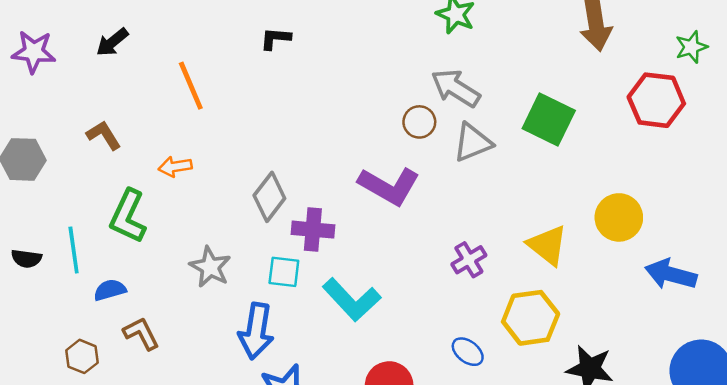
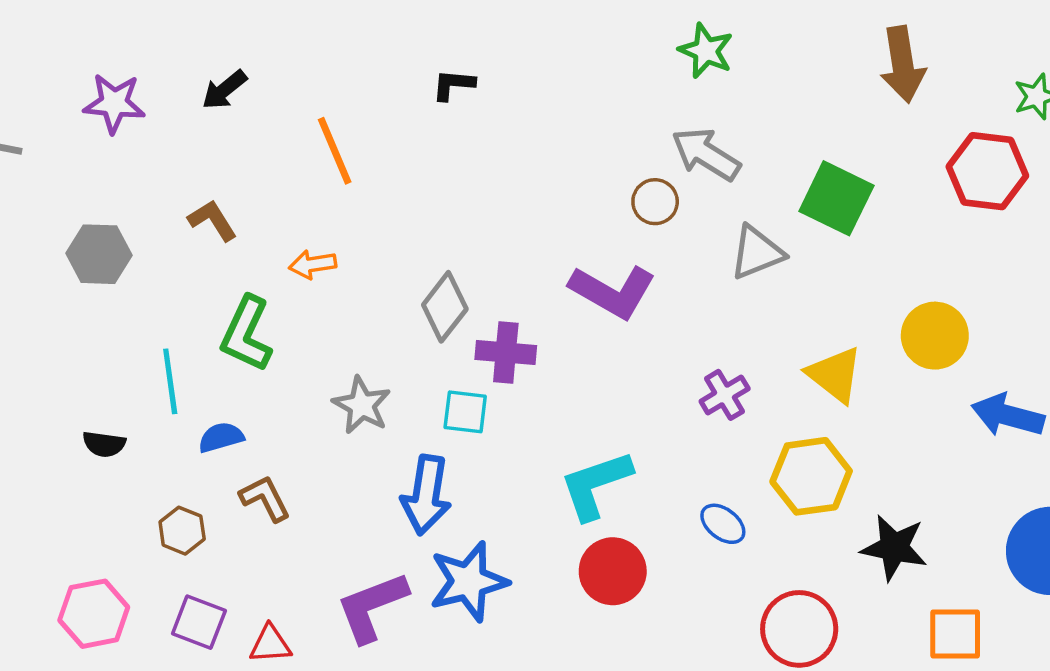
gray triangle: (473, 142) -> (757, 253), moved
black semicircle: (26, 259) -> (104, 444), moved
cyan L-shape: (352, 300) -> (596, 485), moved, turned 114

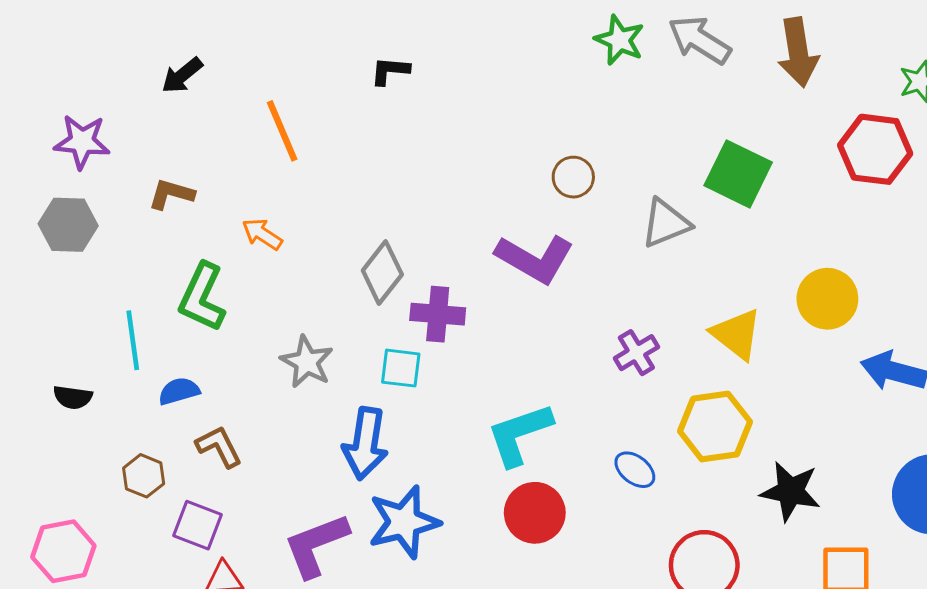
purple star: (114, 103) -> (82, 142), moved
gray arrow: (706, 154) -> (700, 40), moved
brown L-shape: (213, 220) -> (171, 194), turned -42
orange arrow: (313, 264) -> (262, 234), turned 42
purple square: (199, 622) -> (197, 525), moved

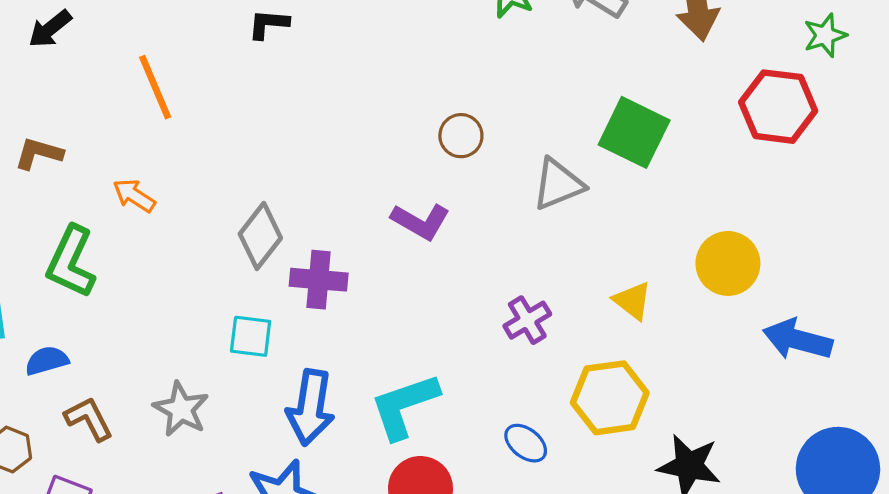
purple L-shape: (535, 259) -> (421, 221), size x0.7
yellow triangle: (737, 334) -> (632, 301), size x0.7
gray star: (307, 362) -> (181, 409), moved
cyan square: (401, 368) -> (251, 336), moved
blue arrow: (365, 443) -> (310, 407), moved

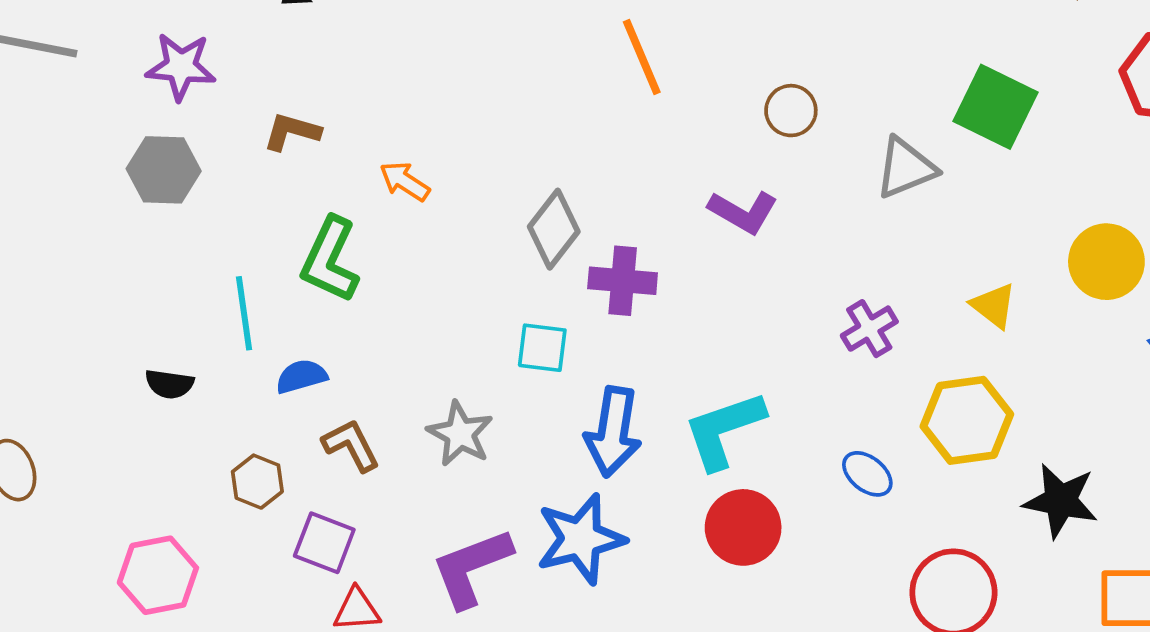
orange line: (155, 87) -> (642, 57), moved

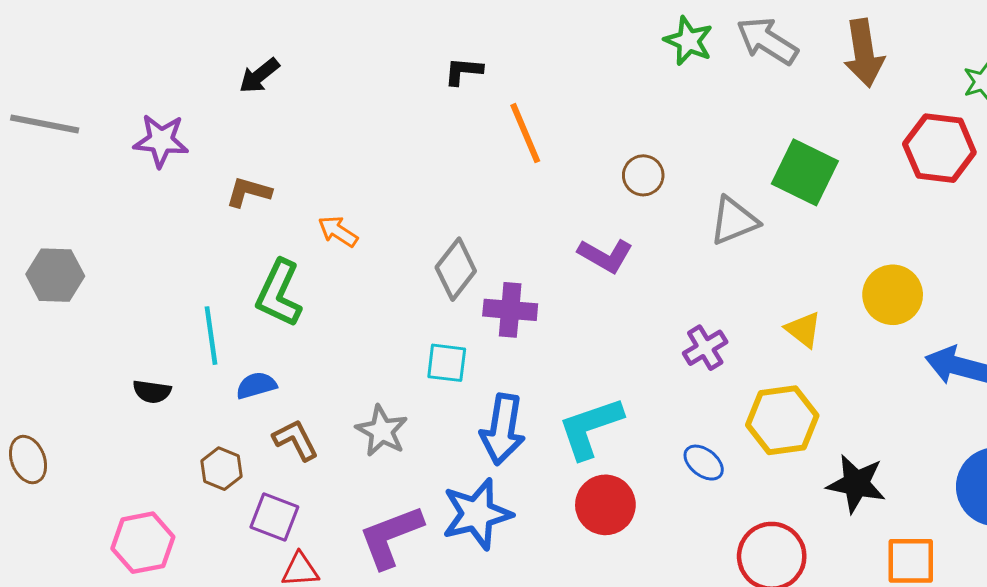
gray hexagon: (164, 170) -> (55, 275), moved

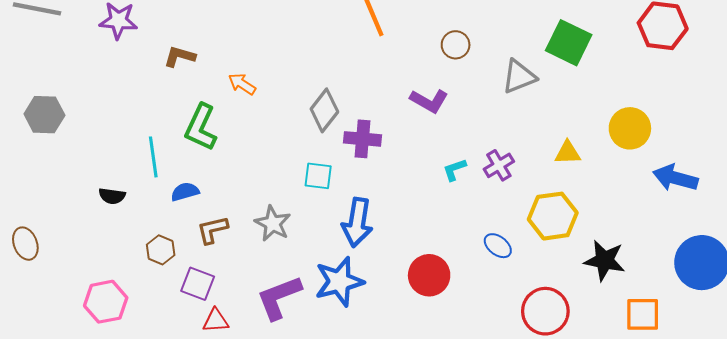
yellow triangle: (803, 330) -> (568, 153), turned -40
cyan L-shape: (590, 428) -> (454, 170), moved, size x0.5
brown L-shape: (296, 440) -> (212, 230), turned -76

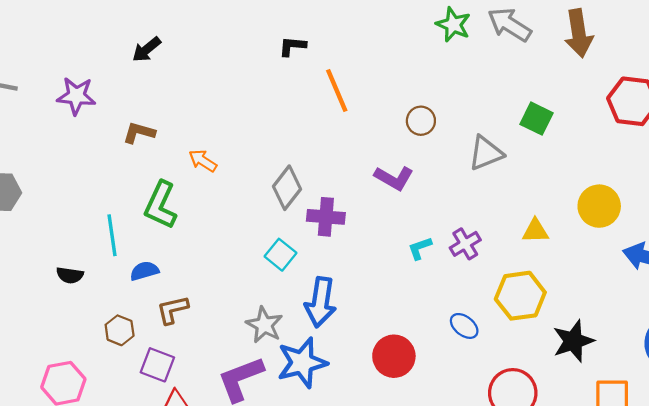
green square: (569, 43) -> (537, 119), size x0.7
cyan square: (318, 176) -> (281, 255), turned 32
gray star: (273, 223) -> (264, 325), moved
black star: (605, 260) -> (573, 341), turned -30

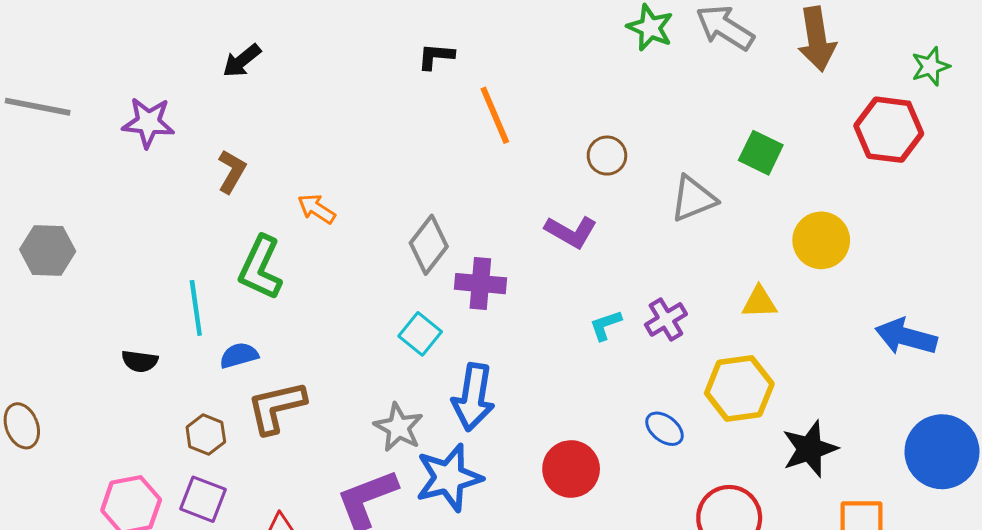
brown L-shape: (139, 133) -> (232, 171), turned 104
yellow circle: (599, 206) -> (821, 240), moved
brown L-shape: (172, 310) -> (276, 407), size x1.4
purple square: (157, 365) -> (203, 499), moved

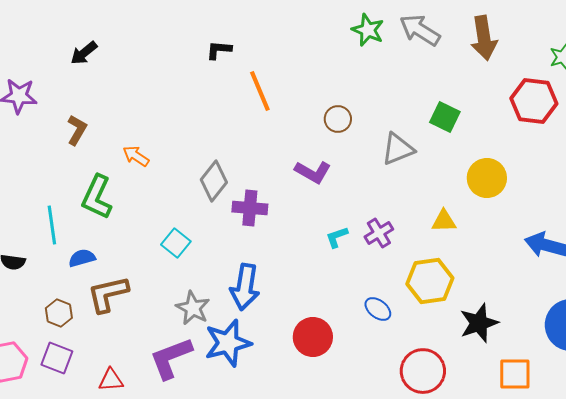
cyan square: (420, 334) -> (176, 243), moved

